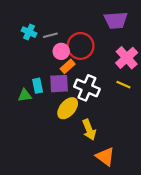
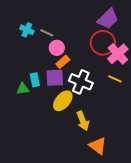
purple trapezoid: (116, 20) -> (108, 19), turned -40
gray line: (50, 35) -> (47, 33), turned 40
red circle: (81, 46) -> (103, 43), moved

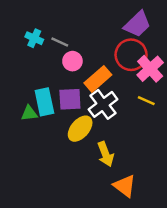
orange rectangle: (63, 62) -> (98, 79), moved, size x1.5
cyan rectangle: (35, 80) -> (44, 102), size x1.5
white cross: (81, 82) -> (103, 104), turned 30

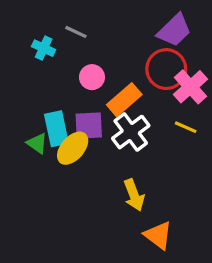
gray line: (60, 42) -> (76, 32), moved
green triangle: (29, 113) -> (37, 143), turned 42
yellow ellipse: (80, 129) -> (73, 148), moved

